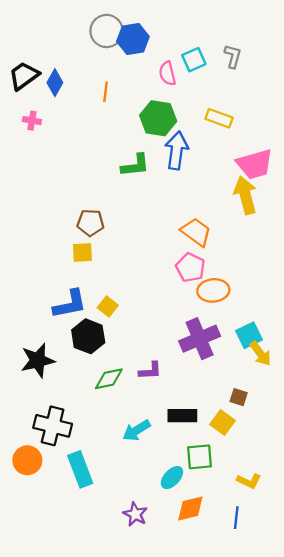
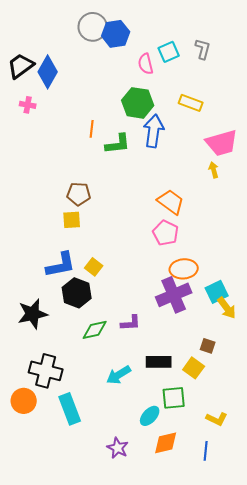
blue diamond: (55, 83) -> (48, 72), size x1.4
orange line: (105, 92) -> (92, 129), moved
yellow arrow: (245, 195) -> (214, 170), size x0.5
orange ellipse: (213, 290) -> (184, 269), moved

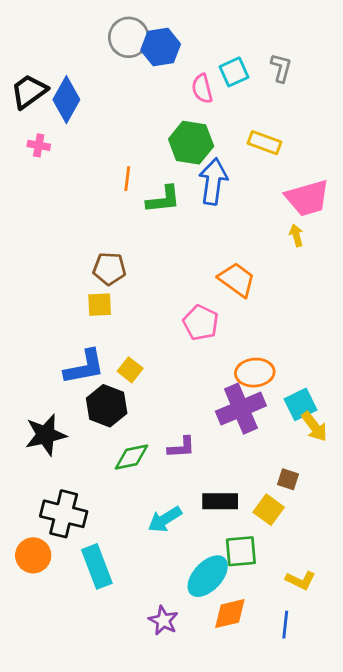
pink pentagon: (166, 233) -> (201, 323), moved
cyan ellipse: (150, 416) -> (208, 576), size x1.5

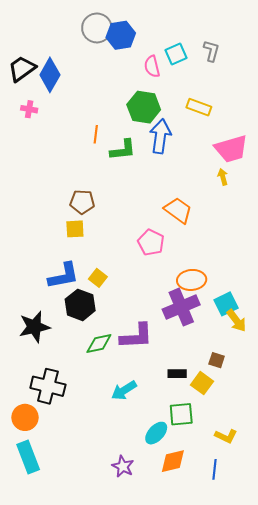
purple L-shape: (181, 447) -> (136, 336), size x1.6
black rectangle: (220, 501) -> (177, 374), moved, size x0.7
cyan rectangle: (97, 566) -> (28, 457), moved
cyan ellipse: (208, 576) -> (156, 433), size x0.7

